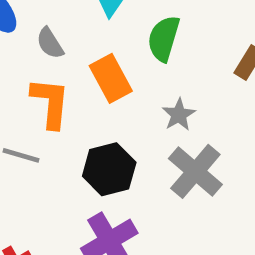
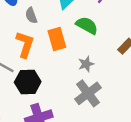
green semicircle: (164, 39) -> (87, 25), turned 90
black hexagon: (109, 169) -> (28, 82), moved

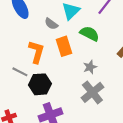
gray semicircle: (31, 15) -> (51, 24), moved, turned -32

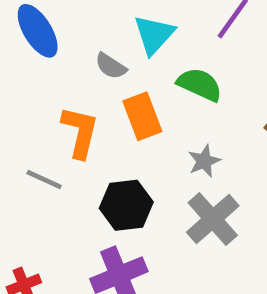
black hexagon: (40, 84) -> (126, 205), moved

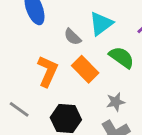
orange rectangle: (142, 116) -> (85, 69), turned -35
gray line: (44, 180) -> (19, 109), moved

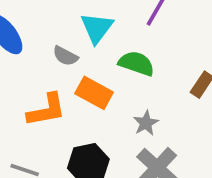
orange L-shape: (48, 71) -> (46, 110), turned 72

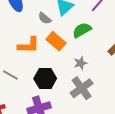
green semicircle: (136, 63) -> (82, 30), turned -60

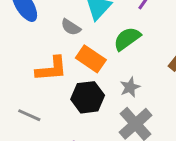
black hexagon: (45, 79) -> (88, 97), moved

